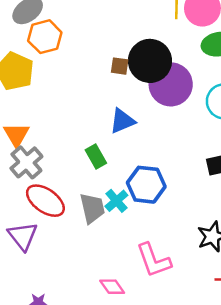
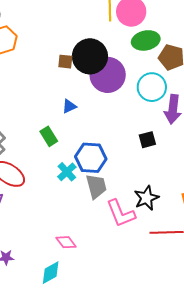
blue triangle: (122, 121) -> (69, 106), size x0.7
gray trapezoid: (92, 208) -> (96, 186), moved
pink L-shape: (154, 260) -> (121, 213), moved

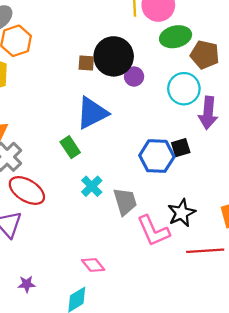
purple circle: (108, 75) -> (134, 77), size x0.5
blue triangle: (69, 106) -> (92, 113), size x2.0
blue hexagon: (91, 158) -> (157, 156), moved

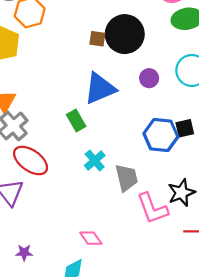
purple circle: (134, 77) -> (149, 78), moved

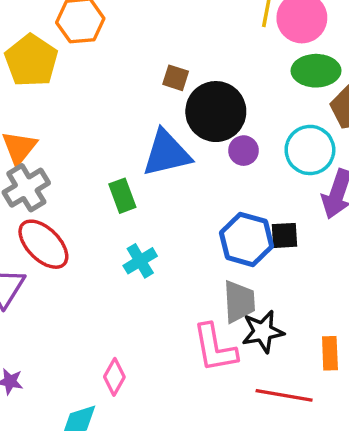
black circle: (125, 34) -> (216, 112), moved
gray trapezoid: (126, 178) -> (239, 302), moved
pink diamond: (91, 238) -> (114, 377), turned 55

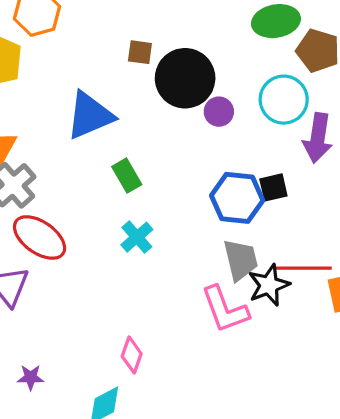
blue triangle: (167, 153) -> (90, 115), moved
green rectangle: (122, 196) -> (127, 176), moved
red line: (284, 395) -> (303, 268), moved

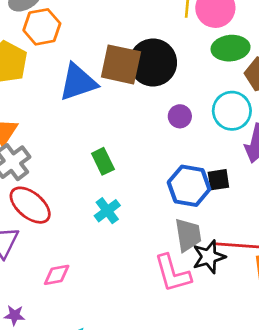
brown square: (140, 52) -> (121, 64), size x2.0
black circle: (185, 78) -> (153, 62), moved
blue triangle: (90, 115) -> (78, 82), moved
pink diamond: (132, 355) -> (57, 275), moved, turned 56

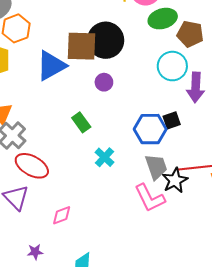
purple circle: (180, 116) -> (104, 82), moved
cyan cross: (107, 211) -> (105, 157), moved

